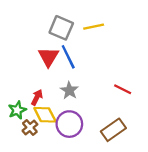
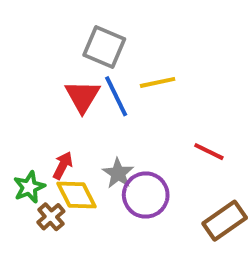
yellow line: (94, 27) -> (158, 82), moved
gray star: (69, 90) -> (118, 173), moved
purple circle: (69, 124) -> (146, 195), moved
brown rectangle: (113, 130) -> (225, 221), moved

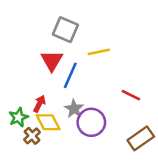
blue line: (116, 96) -> (70, 75), moved, turned 50

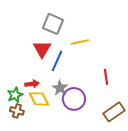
red line: (131, 95) -> (106, 77), turned 56
red arrow: (39, 104) -> (32, 84), turned 56
brown cross: (32, 136) -> (17, 111), moved, turned -32

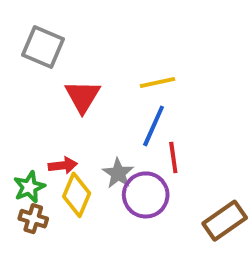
gray square: (53, 24) -> (43, 47), moved
blue line: (57, 61) -> (154, 126), moved
red line: (106, 77) -> (173, 157), moved
yellow diamond: (39, 99) -> (77, 195), turned 50

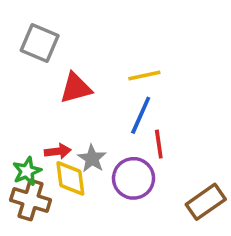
red triangle: (83, 96) -> (76, 88), turned 44
gray star: (118, 173) -> (92, 158), moved
yellow diamond: (77, 195) -> (70, 178), turned -30
brown cross: (33, 219) -> (31, 200), size x1.5

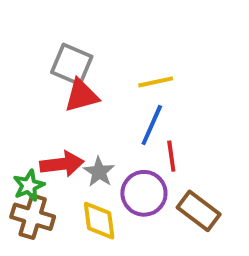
gray square: (40, 43) -> (72, 64), moved
red arrow: (58, 151) -> (62, 164), size x1.5
yellow diamond: (70, 178) -> (99, 221), moved
brown rectangle: (206, 202) -> (199, 211), moved, turned 72

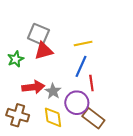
green star: (29, 185) -> (16, 59), moved
brown rectangle: (199, 211) -> (93, 118), moved

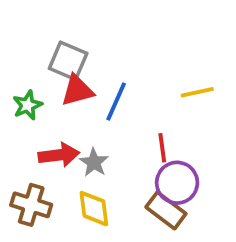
yellow line: (83, 44) -> (197, 92), moved
blue line: (81, 66) -> (116, 101), moved
purple circle: (77, 103) -> (177, 183), moved

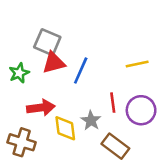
gray star: (94, 162) -> (91, 121), moved
purple circle: (177, 183) -> (141, 110), moved
yellow diamond: (94, 209) -> (65, 128), moved

